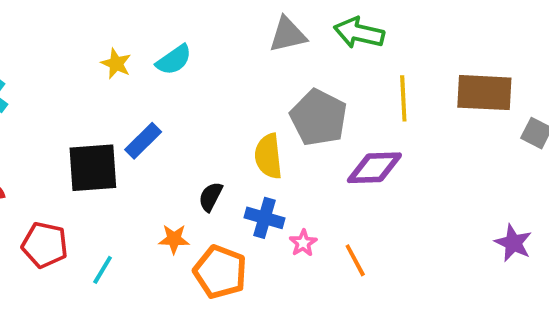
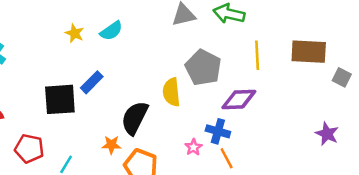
black semicircle: (211, 197) -> (135, 118), size x1.8
blue cross: (265, 218) -> (218, 131), moved
purple star: (513, 243) -> (327, 134), moved

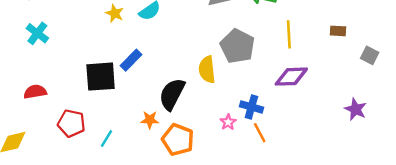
brown rectangle: (309, 52) -> (338, 31), size x0.5
purple diamond: (239, 99) -> (291, 77), moved

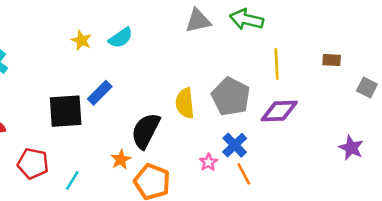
gray pentagon: (237, 46) -> (231, 97), moved
blue cross: (251, 107) -> (235, 145), turned 30
orange star: (150, 120) -> (121, 160), turned -30

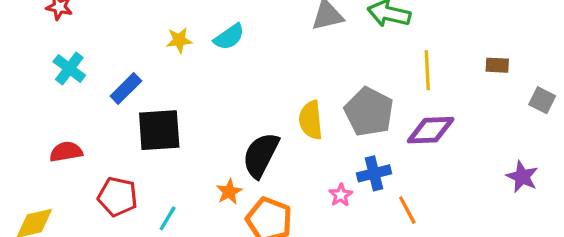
yellow star: (81, 40) -> (179, 40), turned -30
blue rectangle: (100, 93) -> (126, 88), moved
blue cross: (235, 145) -> (374, 173), turned 30
orange line: (244, 174) -> (407, 210), moved

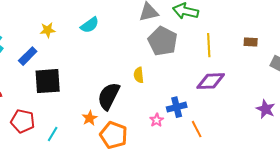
yellow star: (179, 40) -> (48, 30), moved
gray pentagon: (369, 112) -> (163, 41), moved
yellow semicircle: (311, 120) -> (139, 75), size x0.7

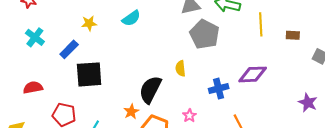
yellow line: (209, 45) -> (261, 24), moved
blue cross: (177, 107) -> (219, 89), moved
pink star: (157, 120) -> (189, 116), moved

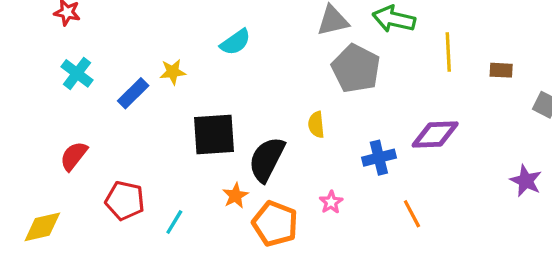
yellow star: (89, 23) -> (173, 72), moved
black square: (89, 74) -> (214, 135), moved
red semicircle: (33, 88) -> (74, 156), turned -42

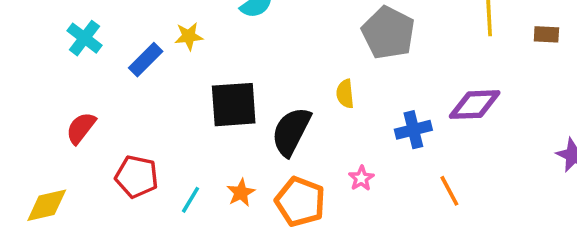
orange star: (235, 196) -> (241, 193), moved

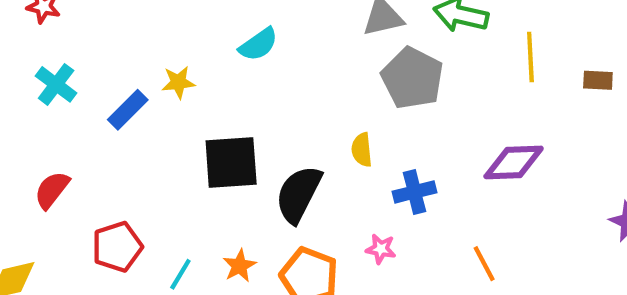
blue cross: (413, 130) -> (414, 192), moved
red pentagon: (137, 176) -> (117, 247), turned -30
pink star: (361, 178) -> (381, 249), turned -30

